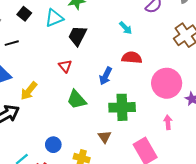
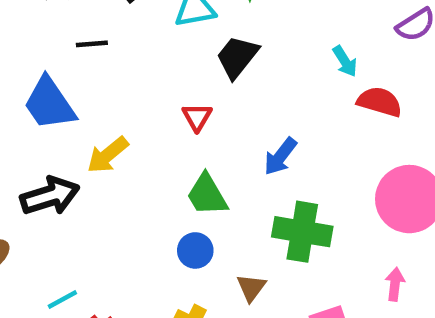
red semicircle: (132, 58) -> (380, 102), moved
blue circle: (53, 145) -> (195, 250), moved

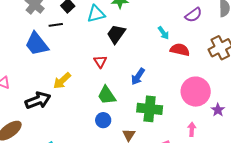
black line: (92, 44) -> (56, 25), moved
blue trapezoid: (49, 104) -> (37, 44), moved

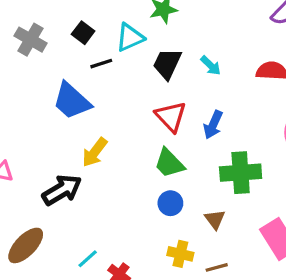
black line: (56, 25) -> (101, 64), moved
cyan arrow: (163, 33) -> (211, 66), moved
blue trapezoid: (37, 44) -> (72, 101), moved
red triangle: (100, 62) -> (171, 116), moved, size x1.5

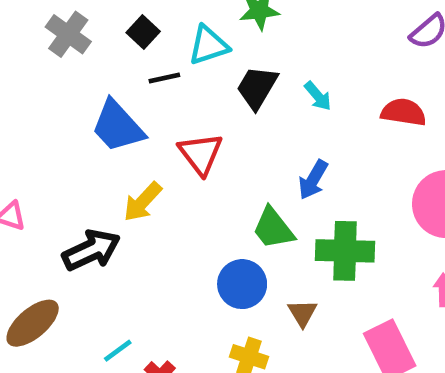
red triangle: (171, 116) -> (201, 154), moved
green trapezoid: (169, 163) -> (273, 228), moved
blue circle: (170, 203) -> (242, 284), size x1.4

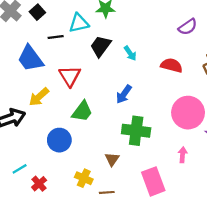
black square: (143, 32) -> (37, 12), moved
green trapezoid: (273, 228) -> (82, 111), moved, turned -110
blue circle: (242, 284) -> (59, 140), moved

